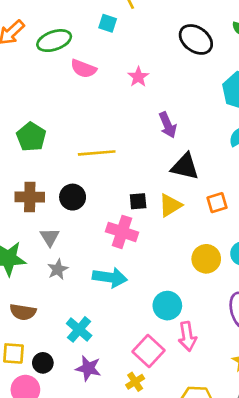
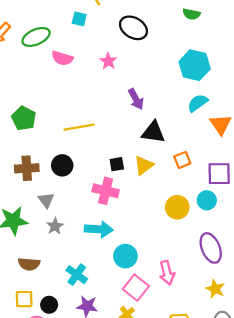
black ellipse: (196, 39) -> (133, 28), moved
cyan circle: (167, 306) -> (125, 256), moved

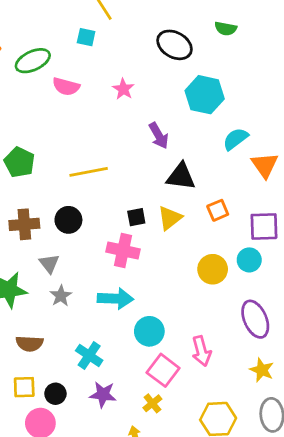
black ellipse: (133, 28) -> (175, 45), moved
cyan hexagon: (195, 65) -> (205, 95), moved

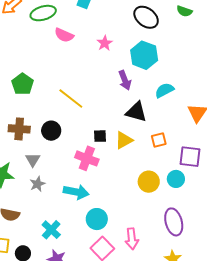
cyan hexagon: (205, 95) -> (144, 55), moved
cyan semicircle: (236, 139) -> (164, 90), moved
yellow line: (89, 172) -> (71, 99), turned 40

